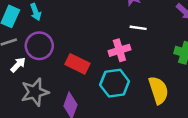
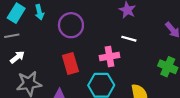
purple circle: (39, 46) -> (71, 25), moved
red rectangle: (77, 64) -> (70, 64), turned 40

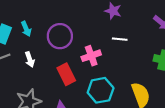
pink cross: (110, 56) -> (91, 56), moved
white arrow: (17, 57) -> (30, 59), moved, turned 120

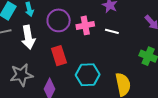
pink cross: (91, 56) -> (85, 25), moved
white arrow: (30, 59) -> (28, 37), size x1.6

